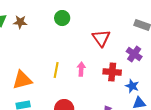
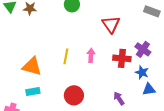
purple cross: (134, 54) -> (143, 49), moved
orange triangle: (22, 80) -> (32, 66), turned 30

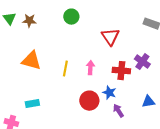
orange triangle: (32, 66) -> (31, 61), moved
blue star: (142, 72) -> (109, 93), moved
red circle: (74, 95) -> (89, 101), moved

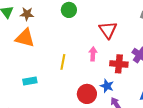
orange triangle: (31, 61) -> (25, 38), moved
pink arrow: (90, 68) -> (93, 54), moved
cyan rectangle: (32, 104) -> (30, 81), moved

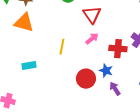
red triangle: (108, 30) -> (92, 15), moved
pink arrow: (93, 54) -> (92, 39), turned 48

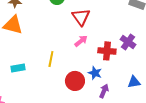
yellow line: (62, 47) -> (51, 59), moved
purple arrow: (115, 89) -> (104, 91), turned 56

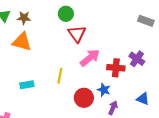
red triangle: (81, 17) -> (77, 34), moved
pink arrow: (81, 41) -> (90, 58), size x1.5
blue triangle: (134, 82) -> (143, 99), turned 32

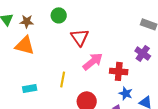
green circle: (66, 14) -> (59, 15), moved
purple cross: (137, 59) -> (143, 53), moved
blue star: (104, 90) -> (126, 93), moved

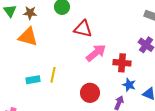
red triangle: (80, 37) -> (83, 29), turned -42
yellow line: (63, 79) -> (53, 75), moved

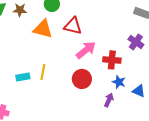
orange triangle: (28, 37) -> (43, 29), moved
red circle: (90, 93) -> (82, 79), moved

